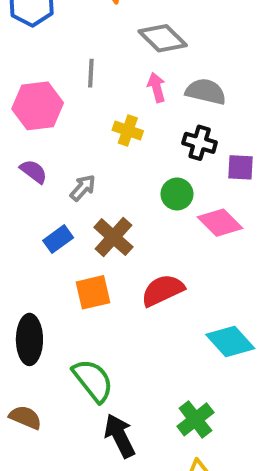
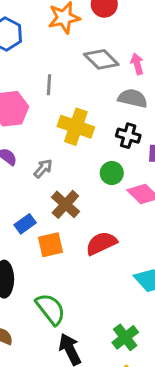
pink arrow: (157, 87) -> (137, 64), moved
yellow cross: (128, 130) -> (76, 127), size x1.6
blue rectangle: (58, 239) -> (25, 224), moved

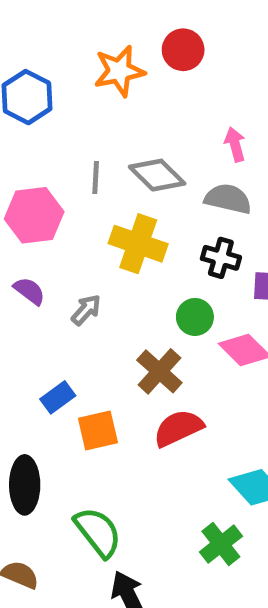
gray diamond: (101, 59) -> (157, 175), moved
brown cross: (65, 204) -> (159, 371), moved
green cross: (125, 337) -> (221, 544), moved

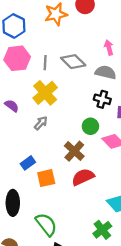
pink hexagon: (34, 215) -> (17, 58), moved
yellow cross: (138, 244) -> (45, 93), moved, turned 30
purple semicircle: (29, 291) -> (12, 106), moved

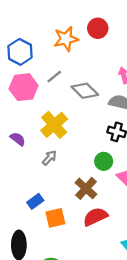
gray line: (45, 63) -> (54, 77), moved, turned 48

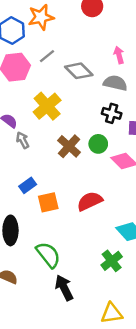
orange star: (66, 39) -> (41, 17), moved
gray arrow: (49, 158) -> (23, 140), moved, turned -70
brown cross: (86, 188) -> (69, 146), moved

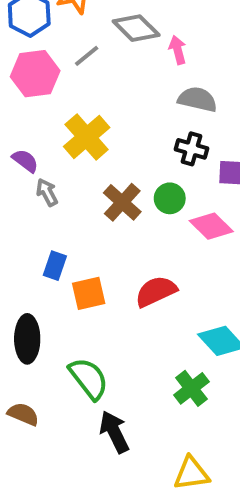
pink arrow: (119, 55) -> (178, 50), moved
gray diamond: (79, 71) -> (136, 28), moved
blue rectangle: (28, 185) -> (55, 266), turned -35

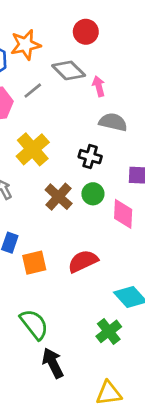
black cross: (191, 149) -> (90, 157), moved
pink diamond: (211, 226) -> (123, 214), turned 48

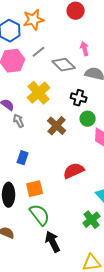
gray diamond: (69, 70) -> (64, 65), moved
green circle: (93, 194) -> (88, 119), moved
orange square: (34, 263) -> (35, 189), moved

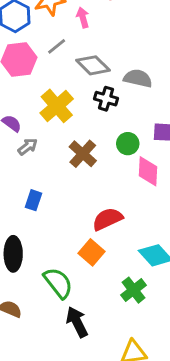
pink arrow: (85, 49) -> (83, 17), moved
black cross: (79, 98) -> (106, 99), moved
gray arrow: (19, 121) -> (28, 147), turned 80
orange square: (35, 189) -> (91, 252), moved, turned -36

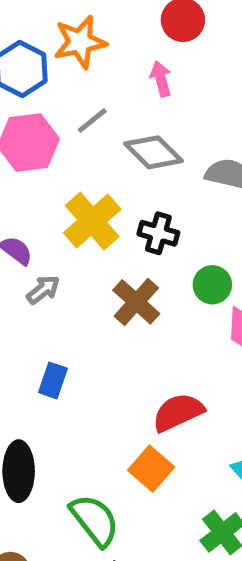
pink arrow: (83, 17) -> (161, 79), moved
black cross: (106, 99) -> (158, 233), moved

